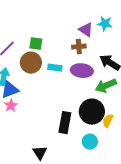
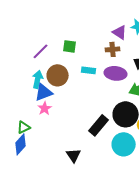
brown circle: (31, 63) -> (58, 75), moved
black rectangle: (65, 123) -> (99, 125), turned 30
cyan circle: (90, 142) -> (124, 144), size x1.5

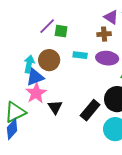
purple line: (41, 51) -> (47, 26), moved
pink star: (45, 108) -> (36, 93), size x1.5
green triangle: (24, 127) -> (15, 112), size x1.6
black triangle: (74, 155) -> (55, 107), moved

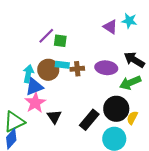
brown cross: (104, 34) -> (77, 69), moved
cyan rectangle: (80, 55) -> (62, 65), moved

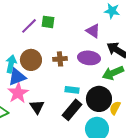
purple triangle: (110, 27) -> (93, 31), moved
green square: (60, 41) -> (48, 22), moved
cyan rectangle: (62, 65) -> (72, 90), moved

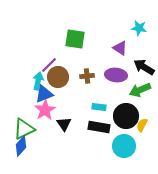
green square: (48, 22) -> (75, 39), size x1.5
purple line: (29, 26) -> (49, 65), moved
black rectangle: (72, 110) -> (99, 127), turned 60

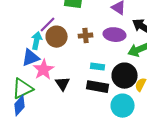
blue triangle: (44, 94) -> (31, 58), moved

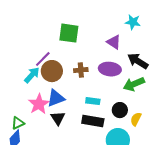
cyan arrow: (37, 41) -> (32, 75), turned 30
blue triangle: (31, 58) -> (56, 98), moved
black circle: (125, 76) -> (120, 110), size x0.6
green triangle: (23, 89) -> (18, 123), size x0.6

